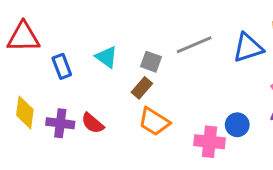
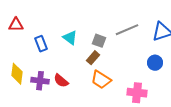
red triangle: (23, 37) -> (16, 25), size x0.7
blue circle: (237, 125) -> (155, 63), moved

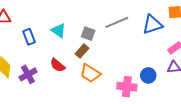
blue circle: (155, 63) -> (148, 75), moved
purple cross: (40, 81) -> (28, 74), turned -36
red semicircle: (61, 81) -> (58, 65), moved

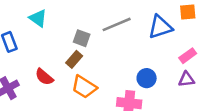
cyan triangle: (59, 31) -> (38, 18), moved
blue circle: (148, 75) -> (147, 78), moved

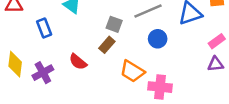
blue circle: (147, 78) -> (158, 39), moved
orange trapezoid: (84, 87) -> (132, 71), moved

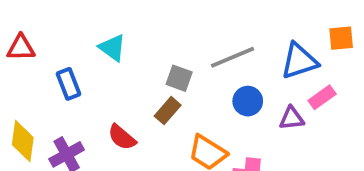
pink rectangle: (217, 41) -> (322, 97), moved
purple triangle: (216, 64) -> (292, 118), moved

